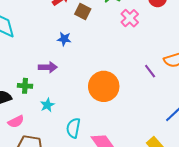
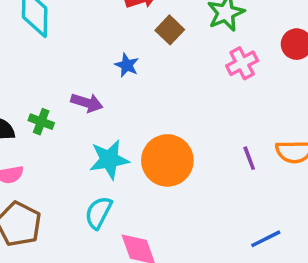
cyan star: (47, 105) -> (109, 160), moved, size x1.6

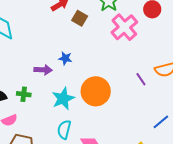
pink cross: (242, 63) -> (124, 27), size x1.5
blue star: (127, 65) -> (65, 58), moved
green cross: (41, 122) -> (24, 94), moved

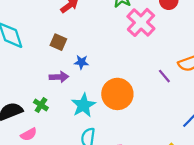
brown square: (80, 18) -> (58, 42), moved
green cross: (24, 94) -> (41, 105), turned 32

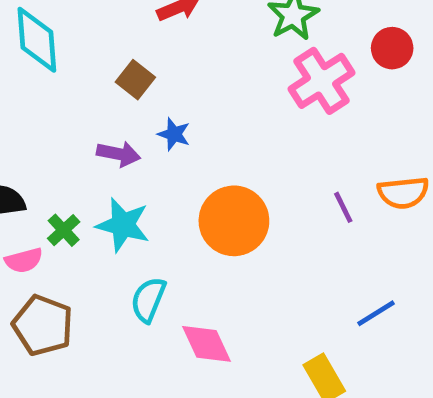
green cross: (41, 105) -> (64, 230), moved
cyan star: (83, 105) -> (123, 225), moved, turned 30

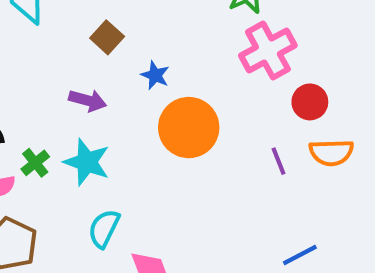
red circle: (392, 48) -> (310, 102), moved
blue star: (174, 134) -> (155, 75), moved
orange circle: (234, 221) -> (189, 128), moved

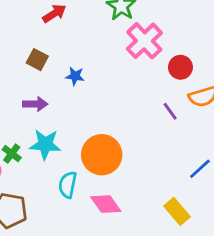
orange circle: (189, 128) -> (102, 155), moved

